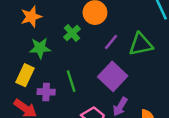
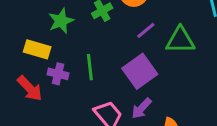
green star: (40, 48) -> (61, 21), turned -30
yellow rectangle: (25, 75) -> (37, 49), turned 70

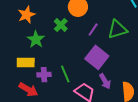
green line: (90, 67) -> (65, 74), moved
purple arrow: (141, 108) -> (105, 81), turned -56

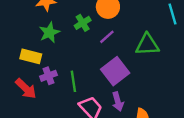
purple line: (93, 30) -> (107, 37), moved
purple cross: (44, 75) -> (49, 76), turned -32

